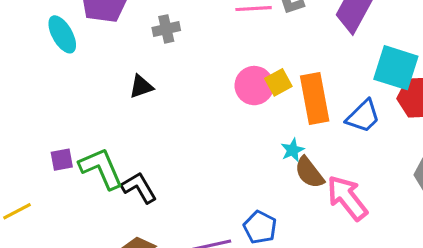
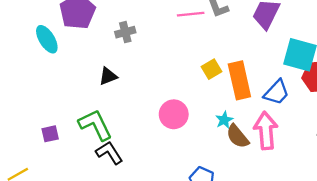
pink circle: (254, 86) -> (174, 114), moved
green L-shape: (101, 168) -> (95, 125), moved
pink arrow: (347, 198) -> (266, 131), moved, turned 36

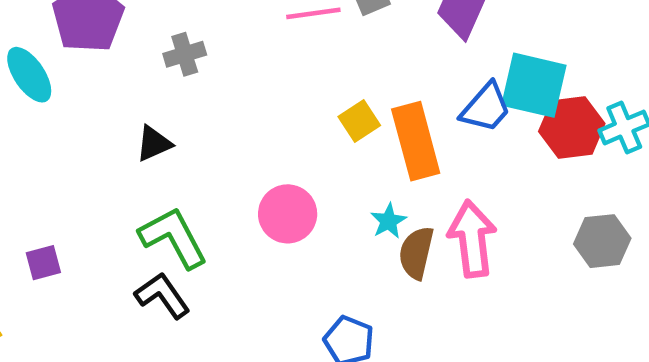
blue trapezoid: (277, 92) -> (486, 108), moved
green L-shape: (95, 125) -> (173, 238), moved
brown semicircle: (238, 136) -> (416, 253), turned 55

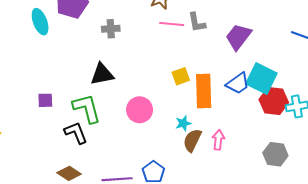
black triangle: (154, 144) -> (102, 74), moved, size x1.4
pink arrow: (472, 239) -> (218, 140), size x0.6
purple square: (43, 263) -> (45, 100), moved

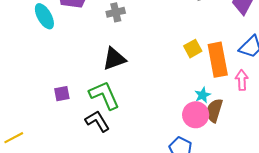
pink circle: (140, 110) -> (196, 115), moved
pink arrow: (218, 140) -> (242, 80), moved

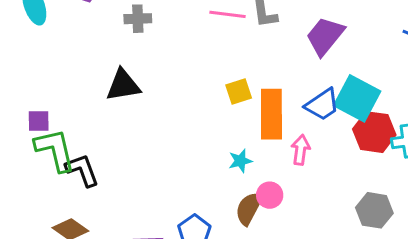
green L-shape: (104, 95) -> (55, 150), moved
brown semicircle: (214, 110) -> (249, 208), moved
pink circle: (196, 115) -> (270, 195), moved, size x0.7

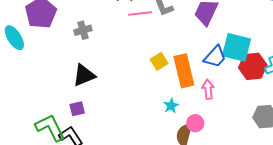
purple square: (39, 121) -> (77, 109), moved

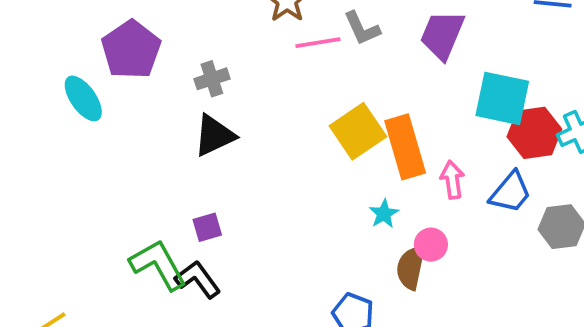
blue trapezoid: (215, 57) -> (511, 192), moved
yellow square: (159, 61) -> (358, 131), size x1.6
black triangle: (84, 75) -> (214, 135), moved

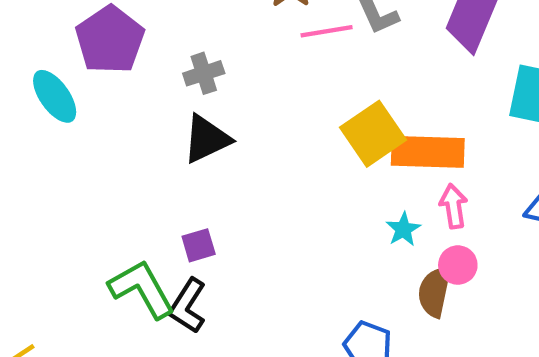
orange rectangle: (405, 147) -> (428, 152), turned -72
pink arrow: (452, 180) -> (454, 206), moved
black L-shape: (198, 279) -> (188, 306), turned -111

